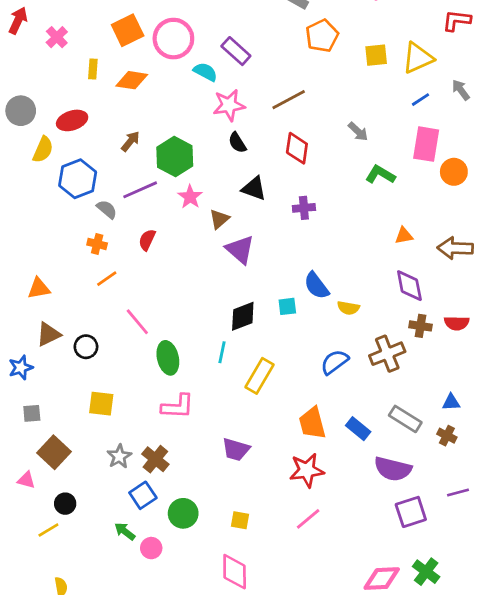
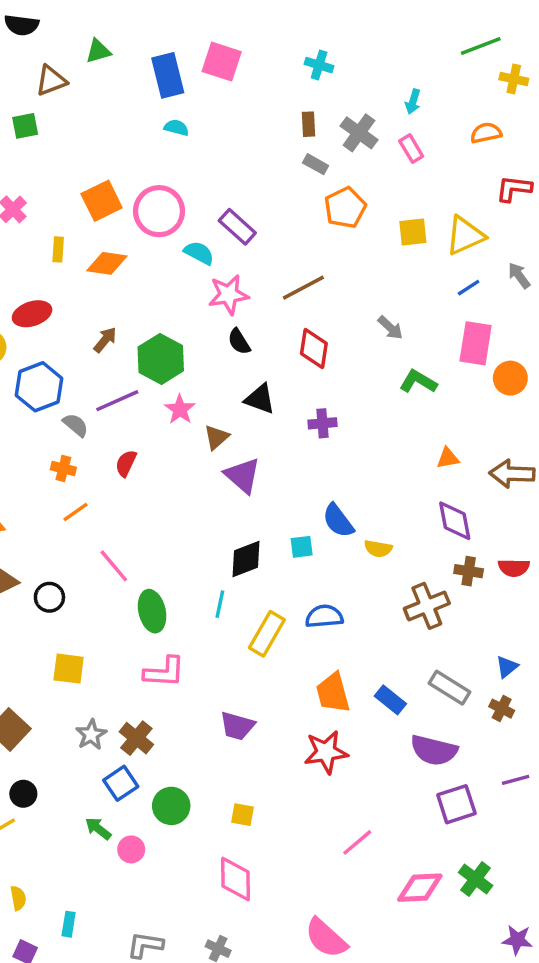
blue semicircle: (334, 362) -> (324, 616), moved, turned 32
blue triangle: (451, 402) -> (507, 667), turned -36
pink line: (308, 519) -> (357, 842), moved

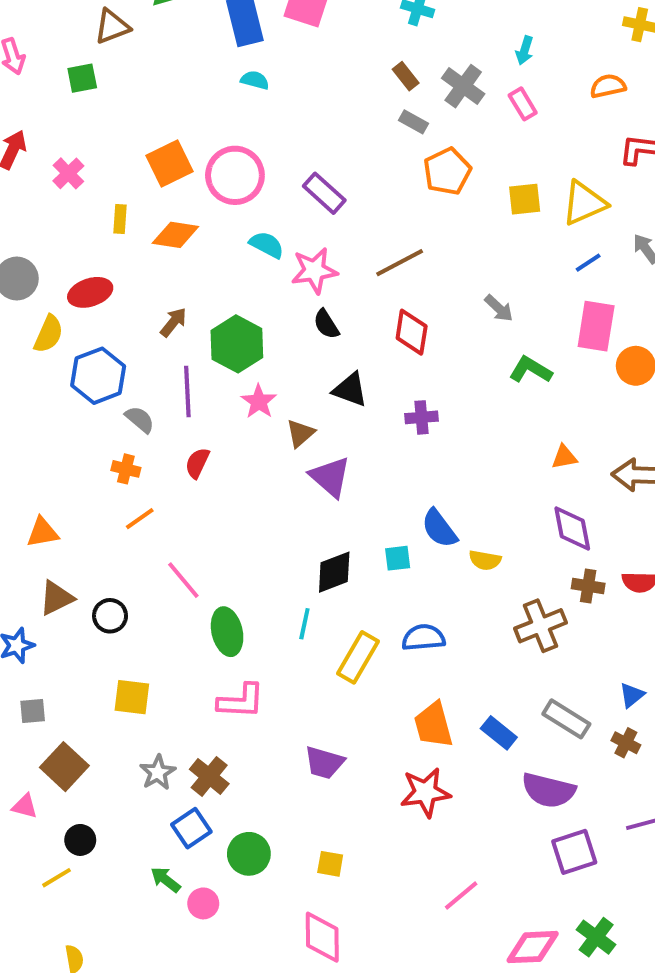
brown rectangle: (309, 124) -> (406, 76), turned -35
cyan semicircle: (199, 253) -> (267, 245), moved
purple line: (117, 401) -> (187, 392), turned -69

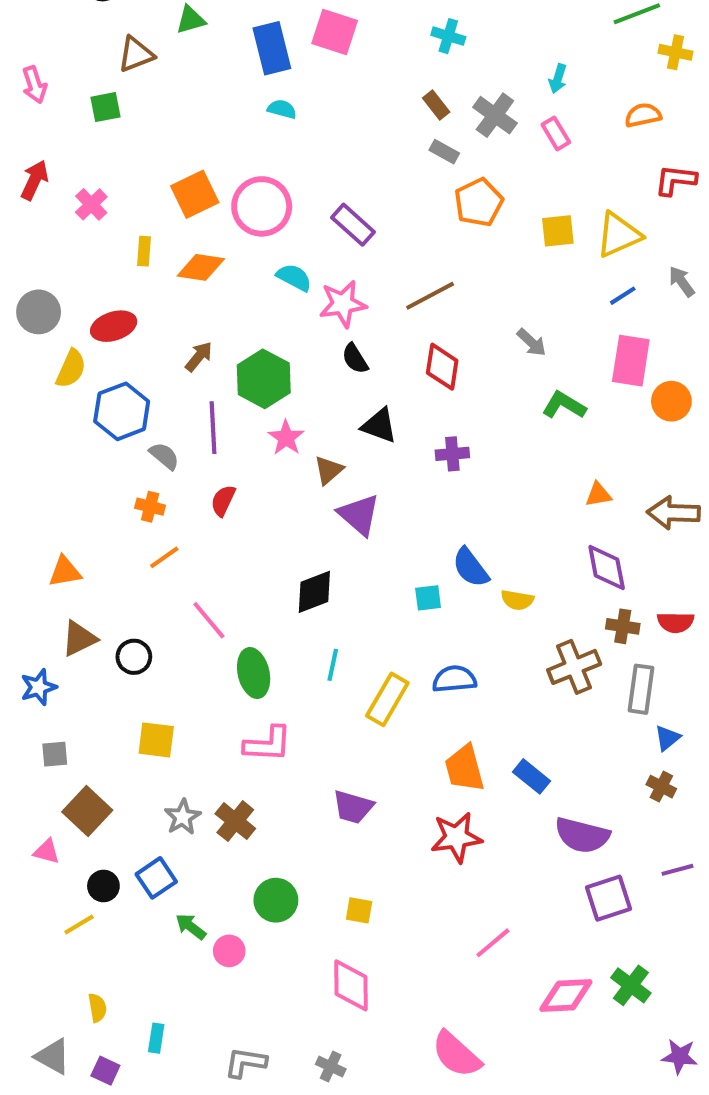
black diamond: (334, 572) -> (314, 592), moved
gray rectangle: (566, 719) -> (641, 689), moved, turned 66
blue square: (191, 828) -> (156, 878), moved

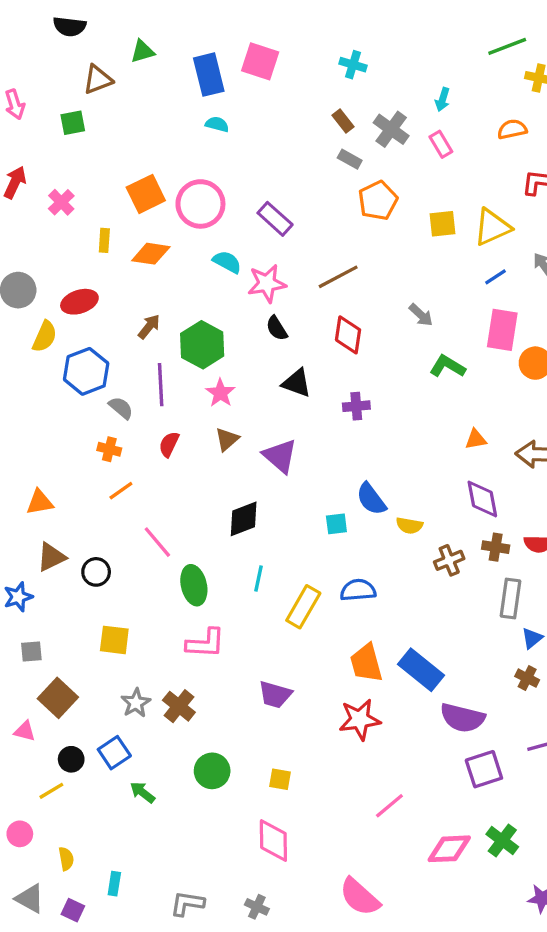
brown triangle: (329, 470) -> (227, 439), moved
brown cross: (574, 667) -> (449, 560), moved, size x0.7
blue rectangle: (531, 776) -> (421, 670), size x1.5
pink circle: (229, 951) -> (20, 834), moved

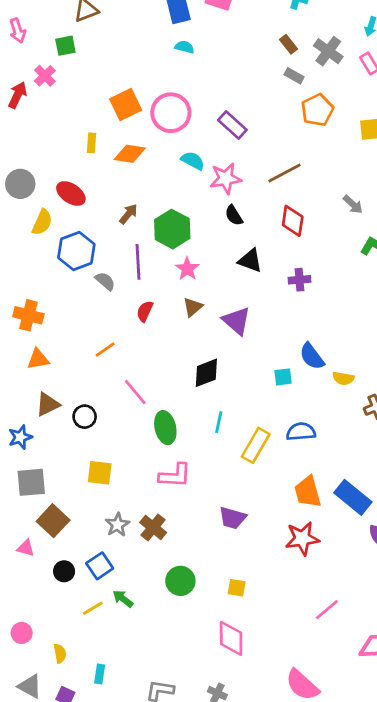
pink cross: (61, 202) -> (45, 76), moved
red ellipse: (79, 302) -> (71, 193), turned 52
orange cross: (109, 449) -> (28, 315), moved, size x1.5
gray square: (31, 652) -> (31, 482), size x1.6
yellow line: (51, 791) -> (93, 608), moved

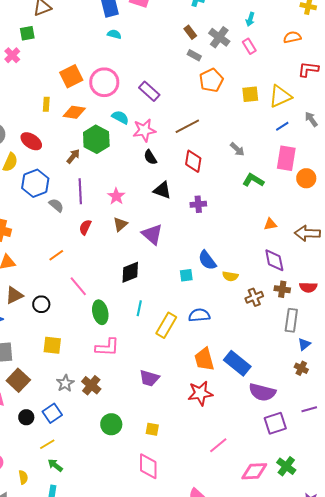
green hexagon: (172, 229) -> (96, 139), moved
green arrow: (123, 599) -> (55, 465), moved

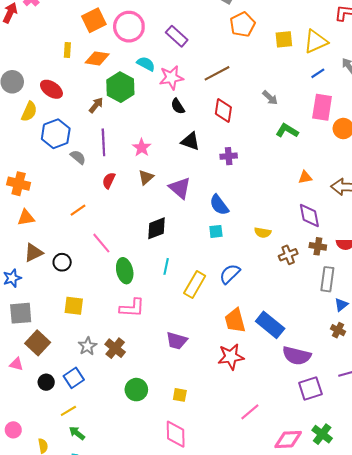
blue semicircle: (207, 260) -> (219, 205), moved
blue semicircle: (199, 315) -> (230, 274), turned -40

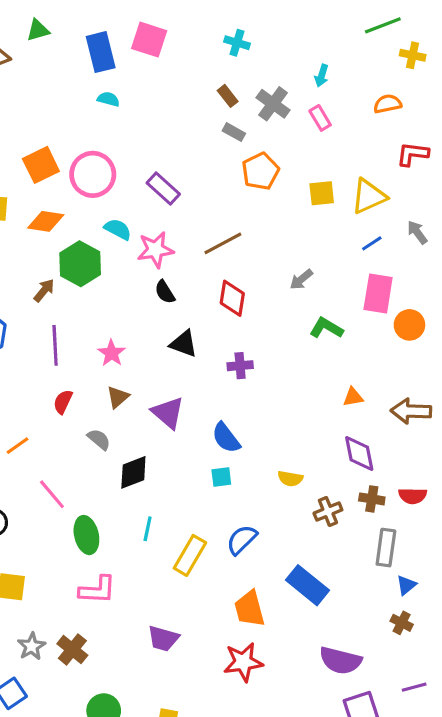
gray arrow: (270, 98) -> (301, 279), turned 98
gray semicircle: (78, 157) -> (99, 439), moved
blue rectangle: (270, 325) -> (308, 585), moved

